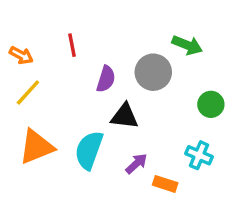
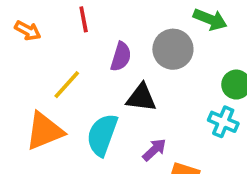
yellow line: (28, 93) -> (67, 85), moved
cyan cross: (199, 155) -> (223, 122), moved

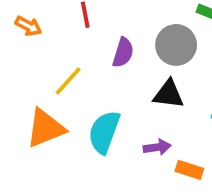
black triangle: (141, 98) -> (168, 94), moved
purple arrow: (154, 150) -> (157, 147), turned 35

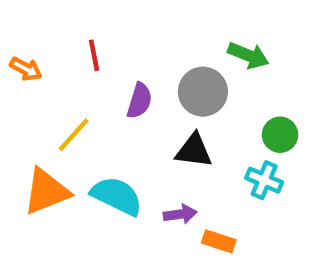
cyan semicircle: (104, 132) -> (117, 196), turned 96

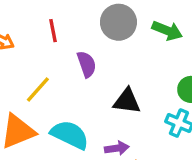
gray circle: (203, 92) -> (118, 22), moved
purple semicircle: (139, 101) -> (87, 64), turned -36

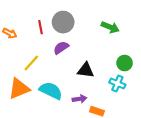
gray circle: (118, 22) -> (63, 22), moved
purple semicircle: (87, 64) -> (61, 48), turned -105

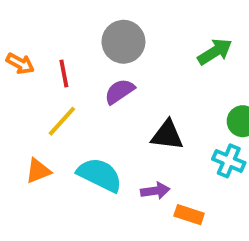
red line: (41, 27) -> (64, 74), moved
green arrow: (110, 27) -> (215, 52), turned -54
orange triangle: (19, 89) -> (38, 171), size x0.6

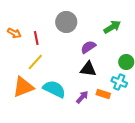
purple semicircle: (119, 91) -> (88, 47), moved
orange triangle: (38, 171) -> (23, 87), size x1.6
purple arrow: (155, 191) -> (82, 97), turned -40
orange rectangle: (189, 215) -> (103, 94), moved

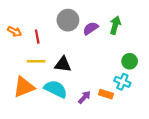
green arrow: (112, 27) -> (115, 25), turned -42
purple semicircle: (88, 47) -> (91, 28), moved
yellow line: (35, 62) -> (36, 61), turned 48
black triangle: (88, 69) -> (63, 64), moved

